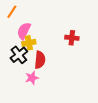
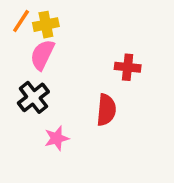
yellow cross: (29, 43) -> (46, 25), moved
red semicircle: (40, 60) -> (106, 110), moved

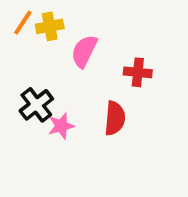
pink semicircle: (42, 55) -> (84, 51), moved
pink star: (57, 138) -> (61, 126), moved

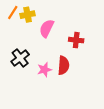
pink star: (61, 126) -> (44, 70), moved

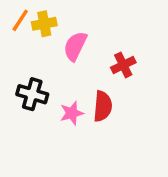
red cross: (76, 40) -> (123, 65), turned -32
black cross: (20, 58) -> (32, 94), turned -36

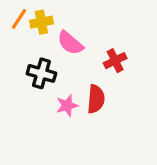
pink semicircle: (75, 46) -> (70, 43), turned -76
black cross: (32, 94) -> (41, 73), moved

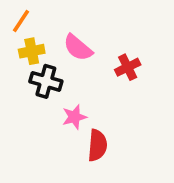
yellow cross: (41, 22) -> (32, 51), moved
red semicircle: (96, 99) -> (97, 145), moved

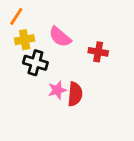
red cross: (128, 67) -> (98, 52), turned 36
red semicircle: (97, 145) -> (75, 94), moved

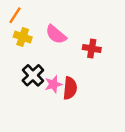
yellow cross: (25, 40) -> (23, 37), turned 30
black cross: (35, 63) -> (33, 75), moved, turned 30

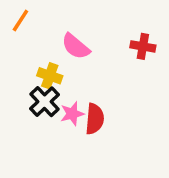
yellow cross: (23, 37) -> (50, 76), moved
red cross: (92, 49) -> (143, 46), moved

